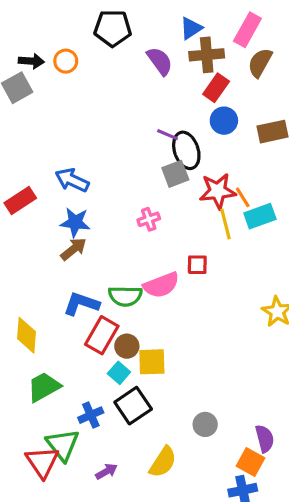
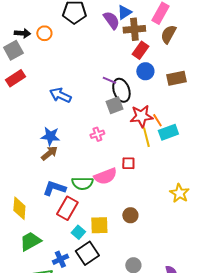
purple semicircle: (160, 61) -> (111, 20), moved
blue arrow: (72, 180) -> (60, 95), moved
red rectangle: (20, 200) -> (15, 78), moved
brown circle: (127, 346) -> (130, 215), moved

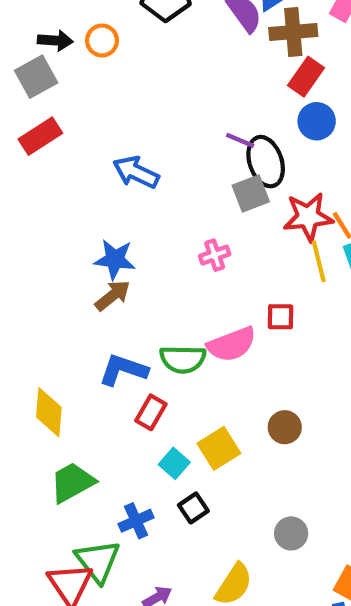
red rectangle: (67, 208) -> (151, 412), size x0.7
yellow square: (99, 225) -> (219, 448), turned -30
black square: (87, 253) -> (193, 508), size x0.6

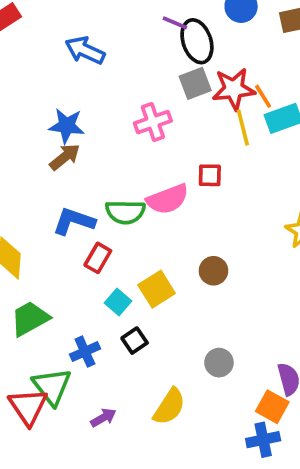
gray square: (251, 193) -> (195, 83), moved
pink cross: (215, 255) -> (153, 122), size x1.4

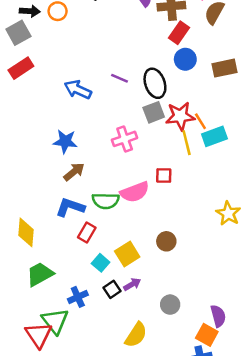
purple line: (175, 23) -> (120, 78), moved
brown arrow: (65, 157) -> (74, 172), moved
purple arrow: (103, 418) -> (132, 284), moved

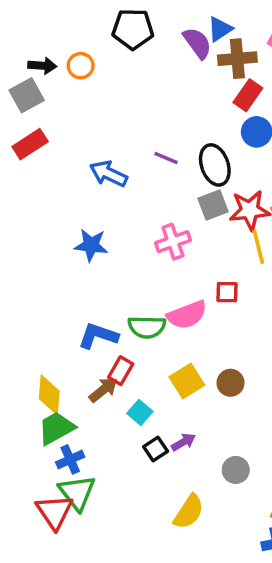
brown arrow: (74, 172) -> (103, 390), moved
yellow diamond: (26, 232) -> (49, 395), moved
yellow square: (127, 254) -> (187, 381), moved
blue cross: (78, 297) -> (70, 459), moved

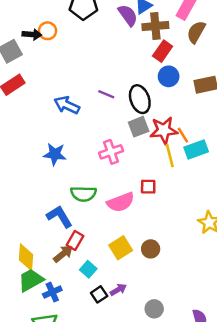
black arrow: (42, 66) -> (32, 34), moved
green semicircle: (147, 327) -> (83, 194), moved
blue L-shape: (98, 336) -> (60, 217), turned 40
blue cross: (70, 459) -> (52, 292), moved

